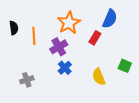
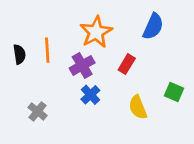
black semicircle: (14, 28) -> (19, 54), moved
red rectangle: (95, 38) -> (127, 64), moved
gray cross: (27, 80) -> (38, 111), turned -32

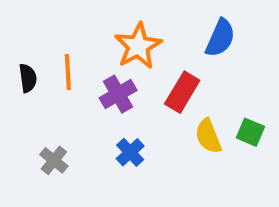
red rectangle: (127, 64) -> (182, 92), size x1.4
blue cross: (90, 95) -> (130, 152), moved
yellow semicircle: (138, 107) -> (208, 136), moved

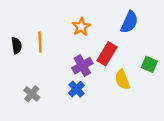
orange star: (138, 46) -> (81, 27), size x0.7
purple cross: (118, 94) -> (82, 66), moved
green square: (250, 132) -> (149, 64), moved

